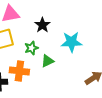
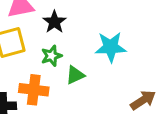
black star: (42, 25) -> (54, 22), moved

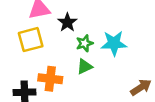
green star: (52, 56) -> (85, 43), moved

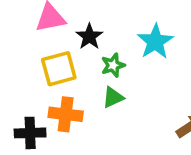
yellow square: (31, 40) -> (59, 69), moved
cyan star: (114, 43) -> (155, 42), moved, turned -30

